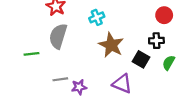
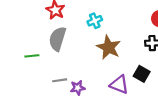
black square: (141, 59) -> (142, 74), moved

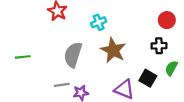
gray semicircle: (57, 39) -> (73, 55), moved
green line: (32, 56) -> (23, 57), moved

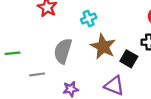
black square: (148, 78) -> (129, 59), moved
gray line: (62, 85) -> (37, 74), moved

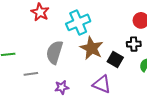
cyan cross: (89, 19) -> (78, 22), size x1.6

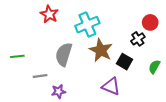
black cross: (134, 44) -> (138, 39), moved, turned -32
purple star: (62, 87) -> (59, 91), moved

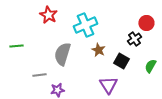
brown star: (101, 50) -> (98, 50), size x0.6
green line: (17, 56) -> (16, 46), moved
purple triangle: (111, 86) -> (108, 85), turned 36

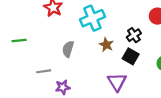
black cross: (134, 39) -> (134, 35), moved
gray semicircle: (62, 54) -> (68, 49), size x0.7

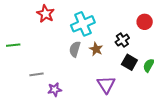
gray semicircle: (68, 49) -> (75, 49), moved
black square: (131, 56) -> (129, 62), moved

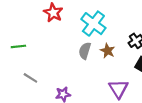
cyan cross: (83, 24) -> (93, 24), turned -30
gray line: (36, 74) -> (30, 78), moved, turned 40

